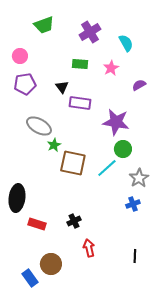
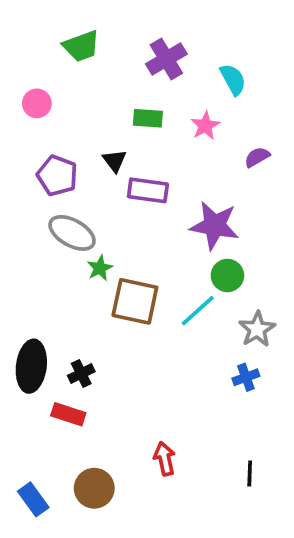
purple pentagon: (25, 84) -> (57, 176), moved, turned 30
black cross: (74, 221) -> (81, 374), moved
blue rectangle: (30, 278) -> (33, 499), moved

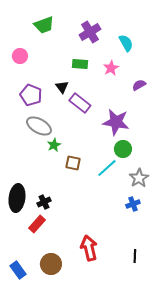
purple rectangle: (148, 190) -> (80, 103), turned 30
brown square: (135, 301) -> (73, 163), size x0.6
red rectangle: (68, 414) -> (37, 224), turned -66
red arrow: (165, 459) -> (89, 248), size x1.4

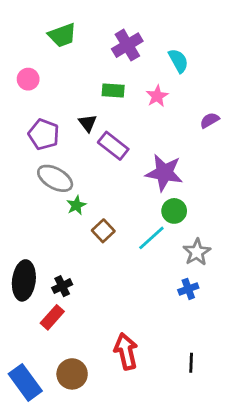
purple semicircle: (139, 85) -> (210, 120), moved
brown square: (73, 163) -> (103, 231), turned 35
blue rectangle: (18, 270) -> (25, 382), size x1.4

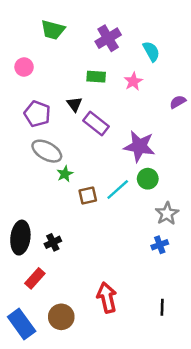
green trapezoid: (62, 35) -> (53, 30), turned 35
brown square: (103, 231) -> (88, 196), turned 30
cyan line: (151, 238) -> (118, 190), moved
red rectangle: (52, 317) -> (35, 278), moved

